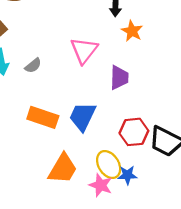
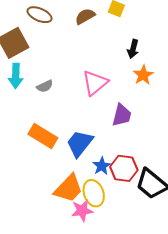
orange trapezoid: (63, 169) -> (68, 188), moved
blue star: (127, 175) -> (102, 166), moved, turned 30
pink star: (101, 185) -> (82, 211), turned 30

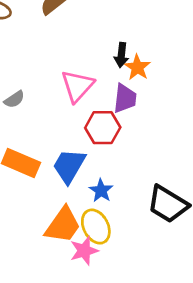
black arrow: (133, 49) -> (121, 55), moved
purple trapezoid: (122, 115) -> (125, 98), moved
red hexagon: (124, 168) -> (103, 128), moved

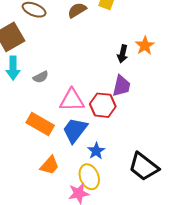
orange star: (137, 67) -> (145, 46), moved
pink triangle: (77, 86) -> (72, 100), moved, turned 40
orange trapezoid: (63, 225) -> (50, 165), moved, size x0.7

